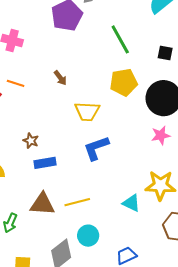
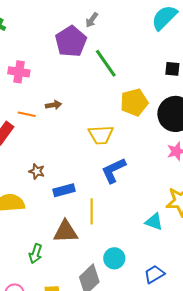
green line: (120, 39) -> (106, 63), moved
brown arrow: (60, 78) -> (54, 105), moved, turned -56
brown star: (31, 141) -> (37, 171), moved
yellow line: (77, 202) -> (92, 211), moved, turned -70

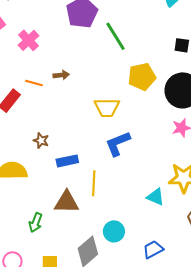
pink cross: (19, 72) -> (28, 40), turned 35

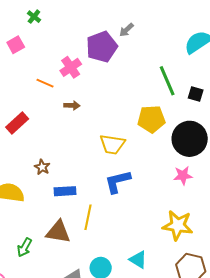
green line: (116, 36) -> (167, 81), moved
pink cross: (28, 40) -> (71, 67), moved
orange line: (34, 83) -> (45, 83), moved
cyan triangle: (156, 197) -> (138, 260), moved

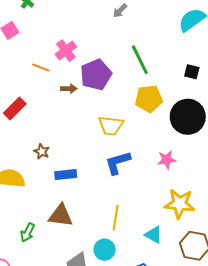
purple pentagon: (102, 47) -> (96, 75), moved
green line: (167, 81) -> (140, 60), moved
pink star: (183, 176) -> (167, 160), moved
yellow line: (88, 217) -> (116, 218), moved
cyan triangle: (138, 260) -> (154, 235), moved

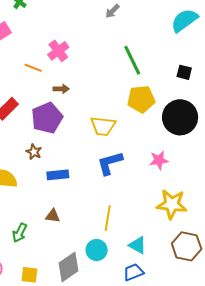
purple pentagon: (96, 75) -> (47, 118), moved
brown triangle: (61, 216) -> (53, 216), size x0.6
cyan triangle: (154, 235) -> (138, 245), moved

